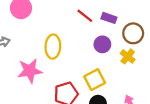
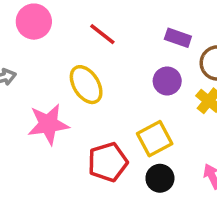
red line: (85, 16) -> (102, 34), moved
yellow ellipse: (53, 47) -> (86, 85), turned -35

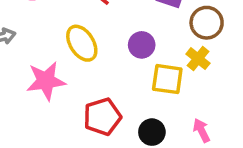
purple circle: (167, 81) -> (142, 45), moved
yellow square: (155, 139) -> (167, 79), moved, turned 36

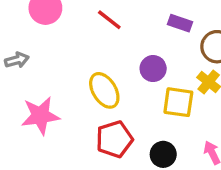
yellow ellipse: (82, 43) -> (104, 90), moved
pink star: (46, 81) -> (40, 116), moved

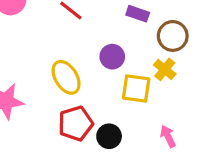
black circle: (163, 154) -> (109, 136), moved

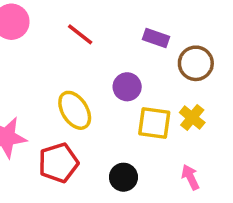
yellow cross: (165, 69) -> (192, 118), moved
red pentagon: (76, 124) -> (58, 163), moved

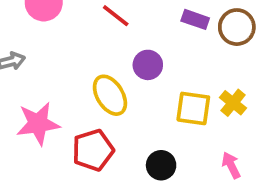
brown circle: (196, 63) -> (237, 27), moved
purple circle: (127, 87) -> (148, 65), moved

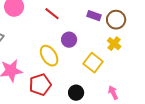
yellow cross: (233, 103) -> (114, 44), moved
yellow square: (193, 108) -> (93, 63), turned 30

